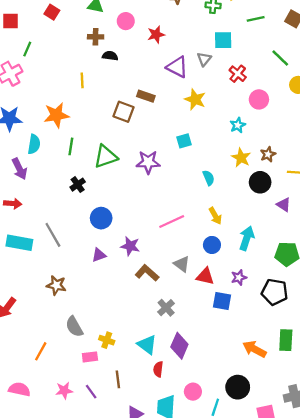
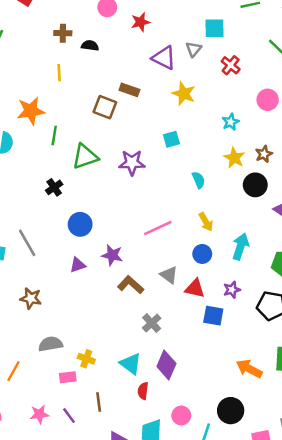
brown cross: (96, 37) -> (63, 33), moved
pink circle: (259, 99) -> (268, 100), moved
green line: (71, 146) -> (54, 136), moved
gray semicircle: (74, 327) -> (51, 344), turned 110

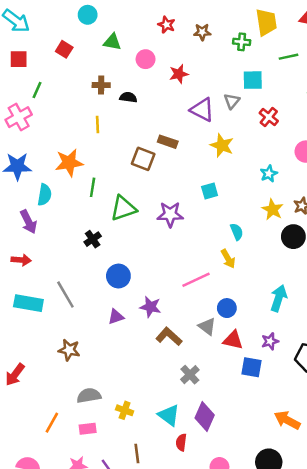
yellow arrow: (206, 222) -> (228, 259), moved
blue circle: (202, 254) -> (227, 308), moved
pink rectangle: (68, 377) -> (88, 429), moved

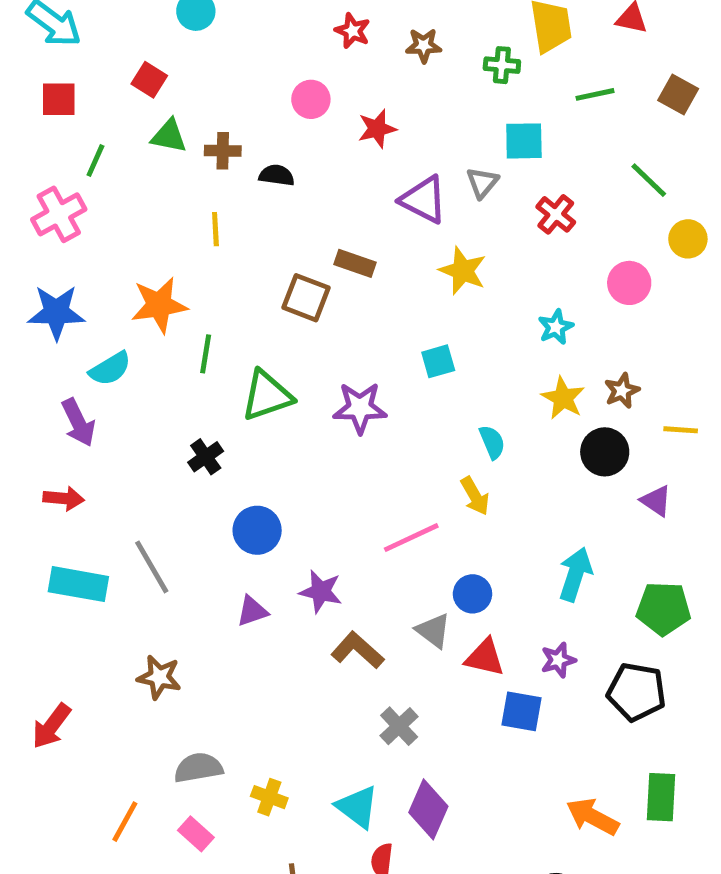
green triangle: (112, 42) -> (169, 136), moved
cyan semicircle: (44, 195) -> (110, 369), turned 50
pink rectangle: (88, 429) -> (196, 834), turned 49

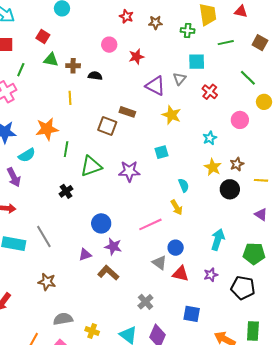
purple triangle: (656, 501) -> (261, 214), moved
blue circle: (257, 530) -> (101, 223), moved
brown L-shape: (357, 650) -> (108, 273), moved
blue square: (521, 711) -> (192, 314), moved

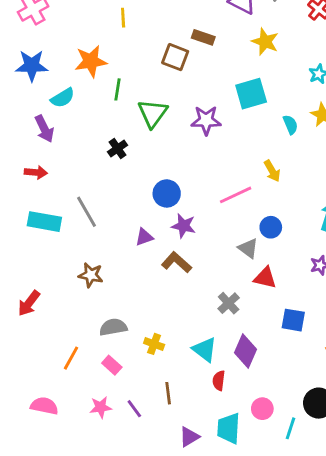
cyan square: (161, 152) -> (251, 94), size x1.6
green triangle: (91, 166) -> (153, 113), turned -35
cyan semicircle: (184, 185) -> (290, 125), moved
red triangle: (181, 274) -> (265, 278), moved

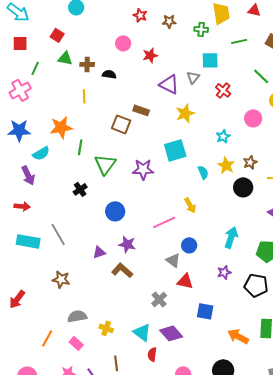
yellow star: (265, 42) -> (185, 113), turned 30
blue circle: (167, 193) -> (115, 211), moved
purple diamond: (245, 351) -> (171, 333), turned -65

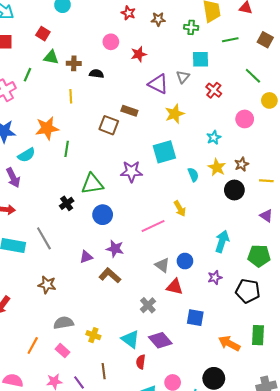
green line: (35, 68) -> (27, 75), moved
green triangle: (105, 164) -> (92, 184), moved, turned 45
black cross: (80, 189) -> (67, 203), moved
blue circle: (189, 245) -> (185, 261), moved

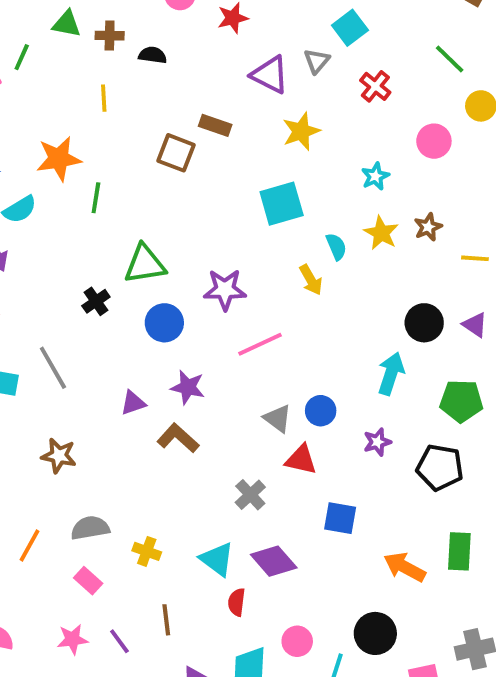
cyan square: (200, 59) -> (350, 28), turned -36
purple star: (131, 171) -> (225, 290), moved
black circle: (234, 190) -> (424, 323), moved
yellow arrow: (180, 209) -> (311, 280), moved
orange line: (33, 345) -> (30, 546), moved

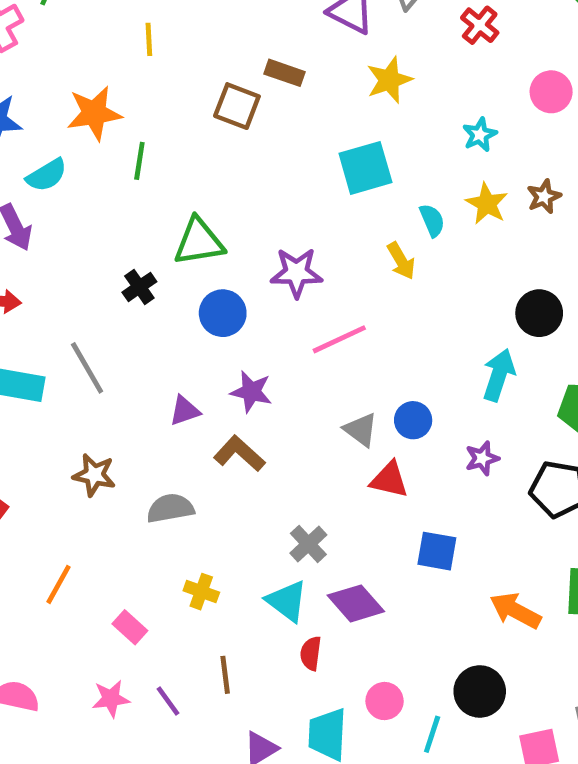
gray cross: (250, 495) -> (308, 544), moved
gray semicircle: (90, 528) -> (170, 508), moved

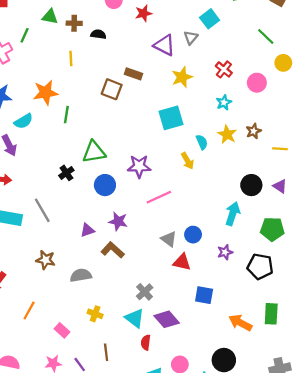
red cross: (480, 25) -> (224, 69), moved

